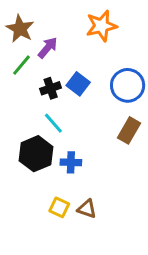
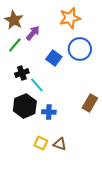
blue circle: (128, 85) -> (80, 49), moved
black cross: (51, 88) -> (22, 73), moved
brown rectangle: (129, 130) -> (90, 103), moved

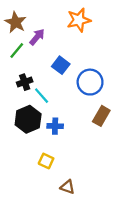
blue circle: (80, 49) -> (90, 82), moved
brown triangle: (60, 144) -> (67, 187), moved

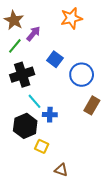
black cross: (25, 82) -> (22, 75), size x1.6
cyan line: (42, 96) -> (34, 101), moved
black hexagon: (28, 119) -> (25, 126), moved

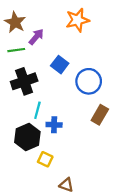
green line: (15, 46) -> (16, 50), turned 42
cyan line: (34, 101) -> (37, 110), turned 56

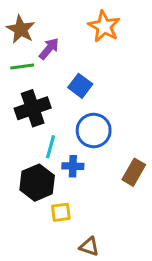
orange star: (77, 20) -> (104, 26), turned -30
blue circle: (89, 81) -> (94, 130), moved
brown rectangle: (100, 115) -> (134, 172), moved
yellow square: (45, 159) -> (61, 212), turned -32

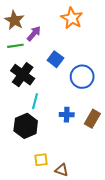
black cross: (33, 108) -> (23, 75), turned -35
blue circle: (94, 130) -> (82, 77), moved
blue cross: (73, 166) -> (67, 115), moved
yellow square: (61, 212) -> (41, 160), moved

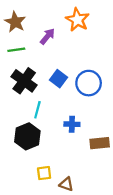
purple arrow: (34, 34) -> (47, 36), moved
blue square: (55, 59) -> (59, 79), moved
brown rectangle: (92, 119) -> (100, 143), moved, turned 54

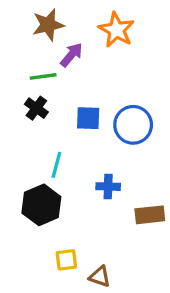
brown star: (15, 22) -> (48, 25), moved, turned 30
green line: (16, 50) -> (43, 76), moved
blue square: (59, 79) -> (88, 118), turned -35
black cross: (24, 81) -> (36, 108), moved, size x0.6

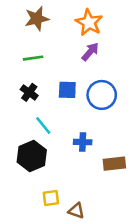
purple arrow: (71, 55) -> (90, 52), moved
black cross: (36, 108) -> (29, 92), moved
cyan line: (56, 165) -> (43, 125), turned -54

